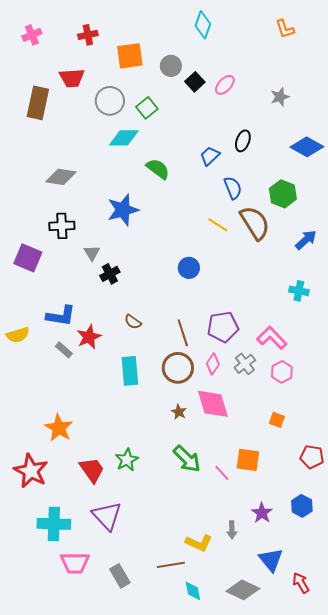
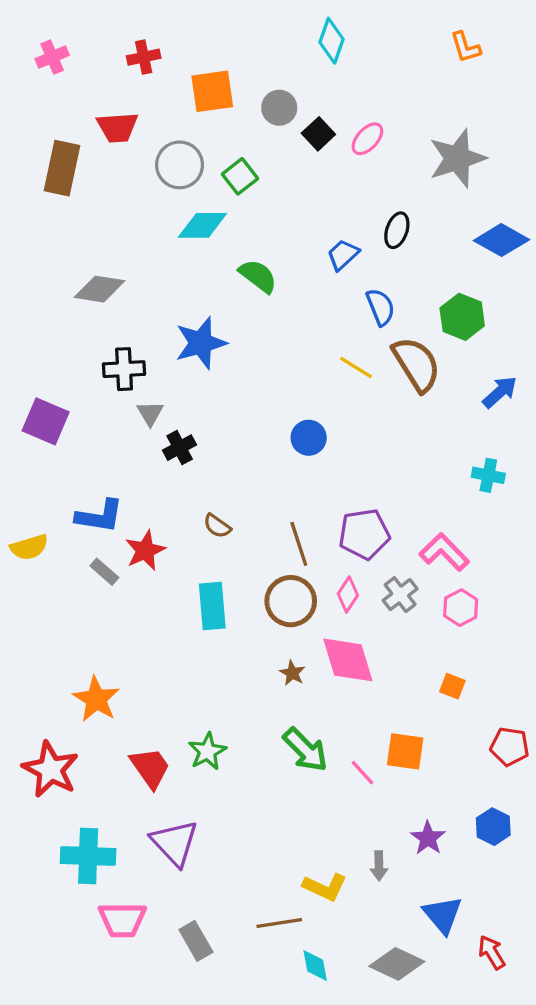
gray star: (280, 97) -> (457, 158), size x1.8
black cross: (62, 226) -> (124, 369), moved

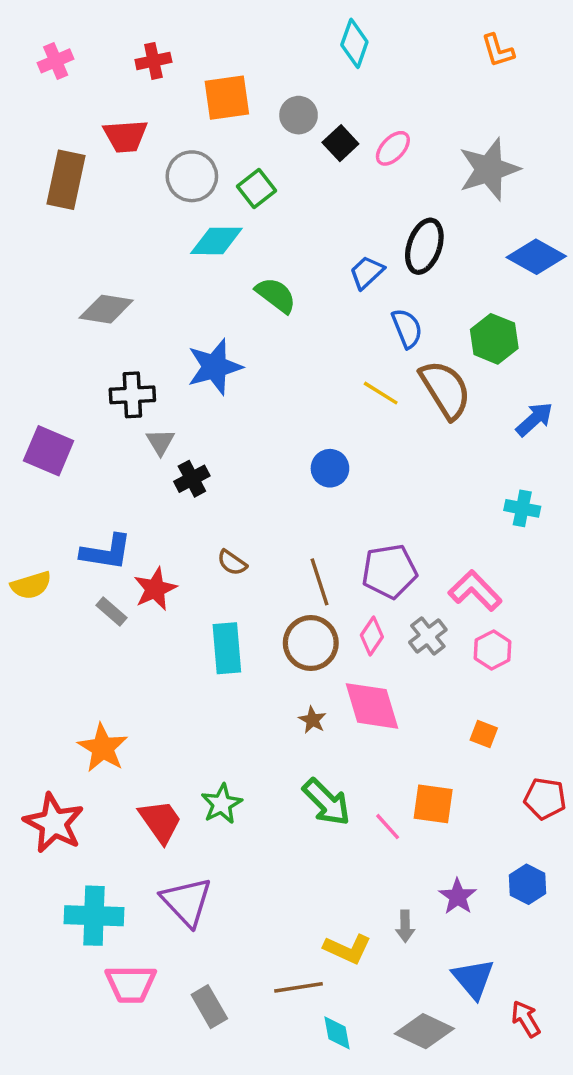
black ellipse: (397, 230) -> (424, 246), size x1.4

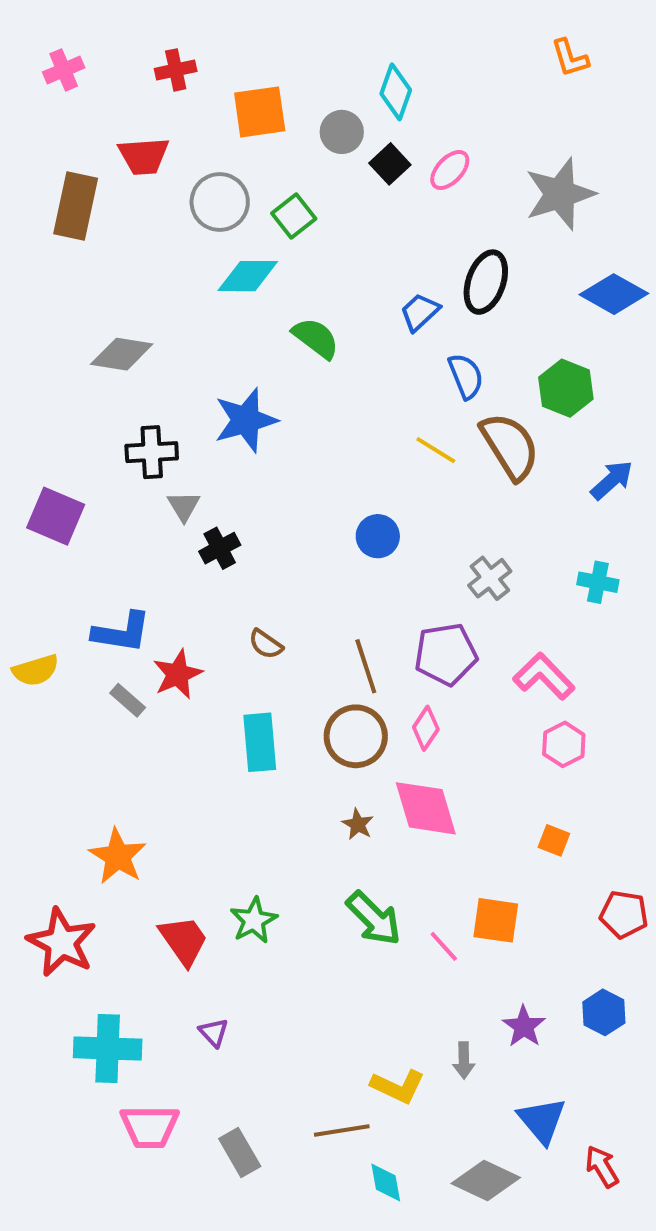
cyan diamond: (354, 43) -> (396, 92), moved
gray cross: (428, 636) -> (490, 578), moved
purple triangle: (187, 902) -> (214, 1032), size x0.5

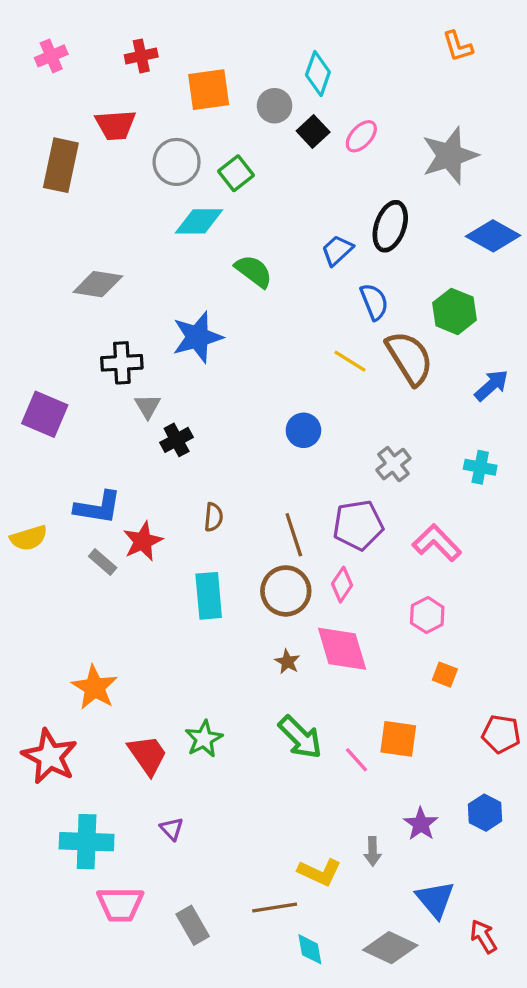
brown semicircle: (266, 644) -> (213, 517), turned -120
pink hexagon: (564, 744) -> (427, 615), moved

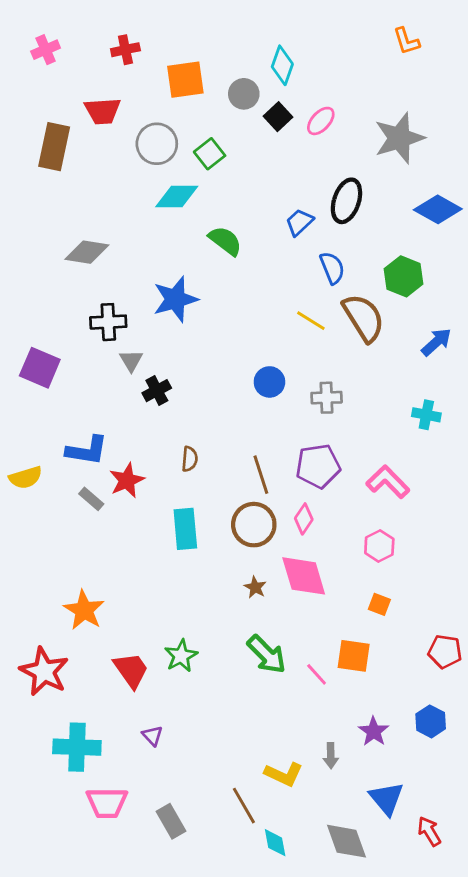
gray cross: (393, 464) -> (327, 398), moved, turned 36
orange square: (445, 675) -> (379, 604), moved
brown line: (275, 908) -> (244, 806), turned 69
gray diamond: (390, 948) -> (346, 841), turned 45

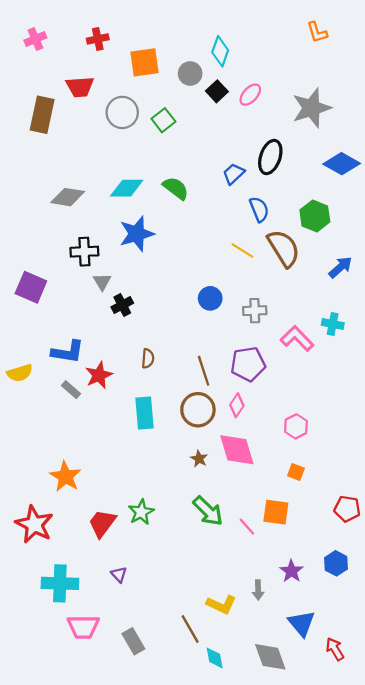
cyan diamond: (177, 197) -> (127, 188), moved
pink L-shape: (388, 482) -> (297, 338), moved
red trapezoid: (131, 670) -> (102, 523), turned -108

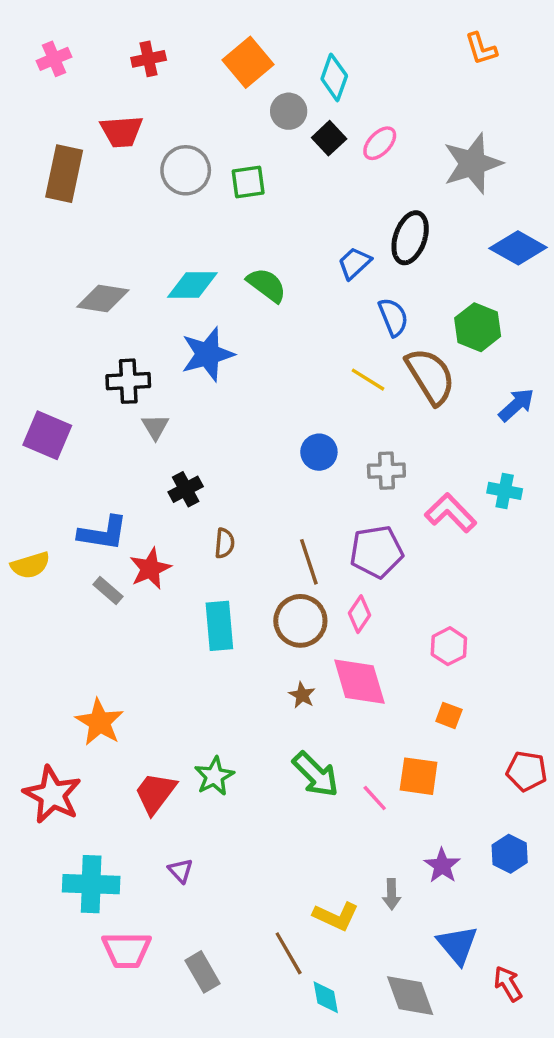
orange square: (145, 62) -> (248, 62), moved, turned -32
green square: (163, 120) -> (248, 182), turned 30
black cross: (122, 305) -> (186, 489), moved

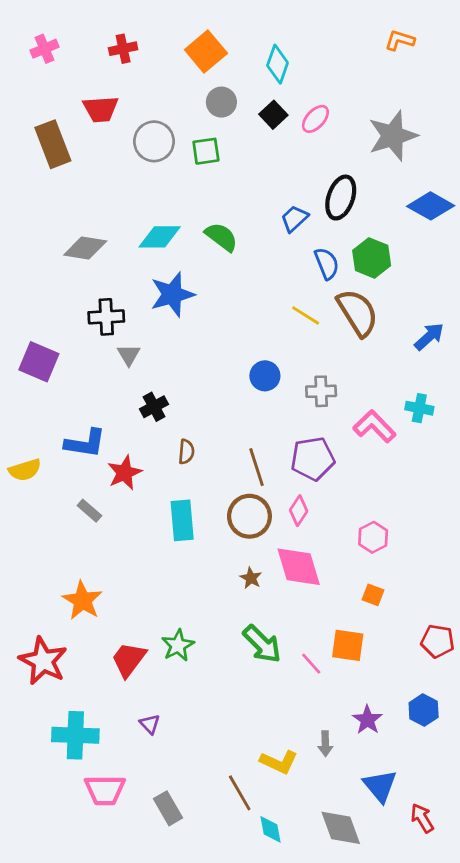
orange L-shape: (481, 49) -> (400, 40), turned 124
gray circle: (289, 111) -> (221, 102), moved
brown rectangle: (64, 174) -> (53, 144), turned -33
green hexagon: (478, 327) -> (372, 258), moved
gray rectangle: (108, 590) -> (89, 511), moved

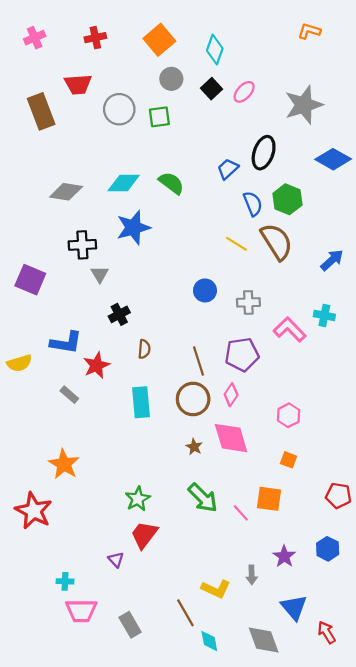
red trapezoid: (129, 659) -> (144, 535), moved
cyan cross: (75, 735) -> (65, 581), moved, size x0.5

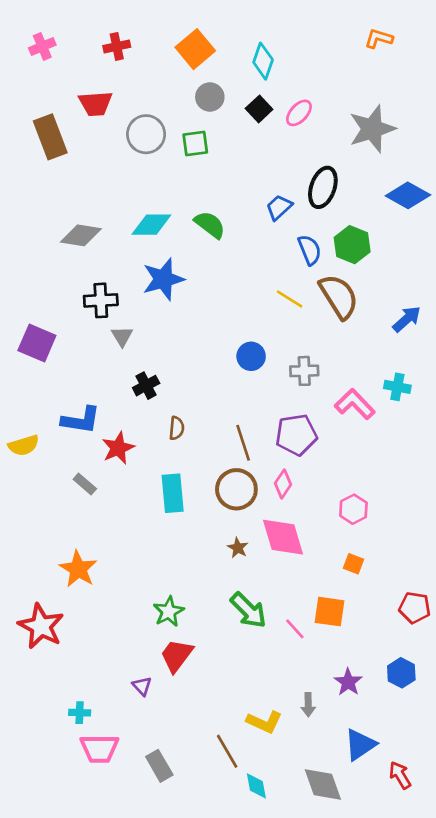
blue triangle: (294, 607) -> (360, 745), turned 36

